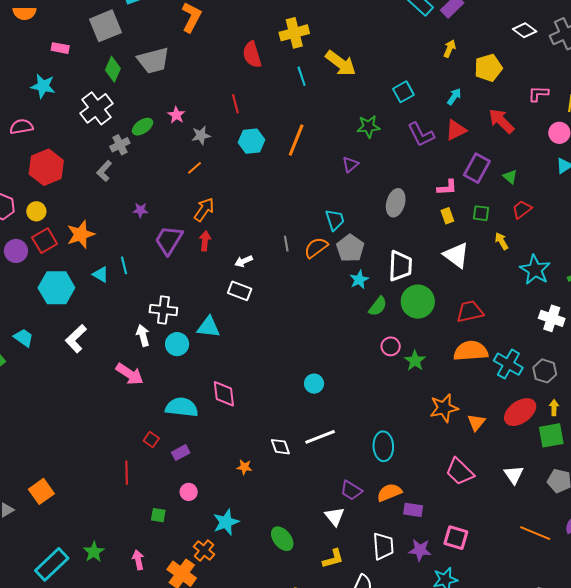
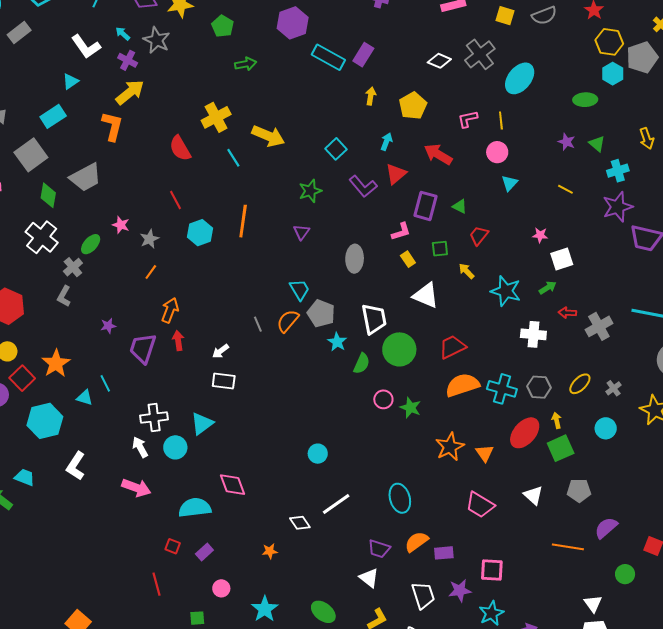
cyan triangle: (209, 327) -> (202, 423), turned -30

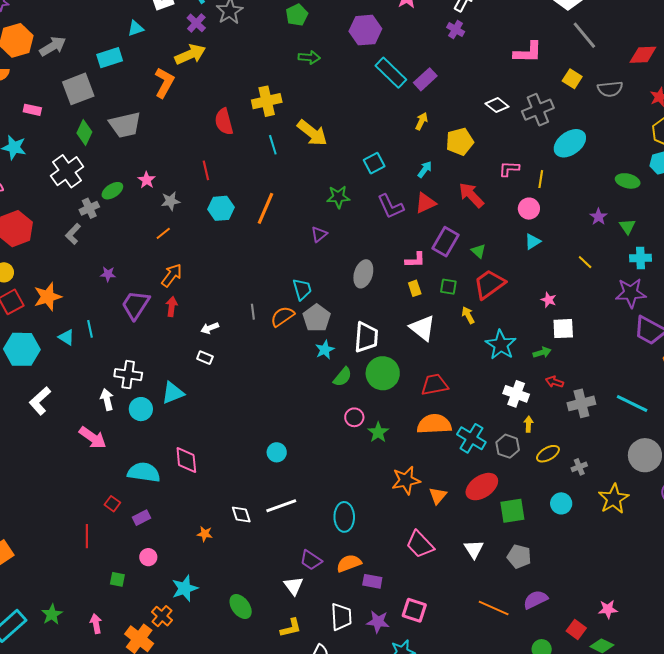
red trapezoid: (479, 236) -> (489, 284), size x1.6
white rectangle: (224, 381) -> (205, 358), size x0.7
yellow arrow: (557, 420) -> (528, 424), moved

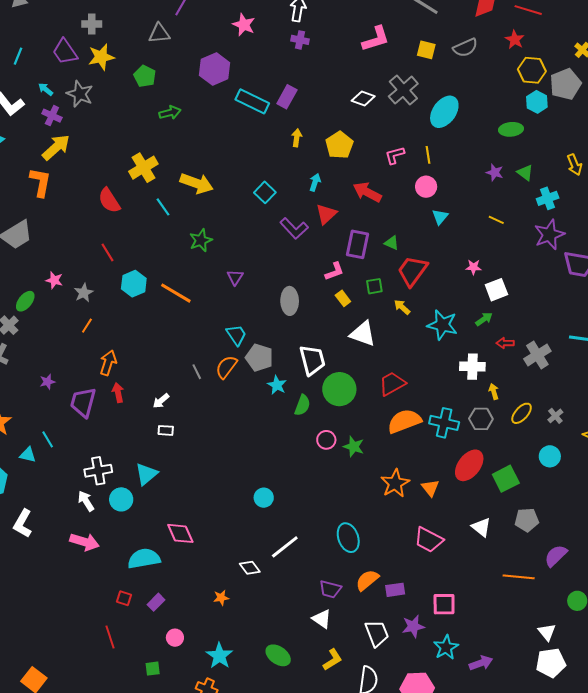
green star: (338, 197) -> (201, 240), moved
orange line: (266, 208) -> (176, 293), moved, turned -64

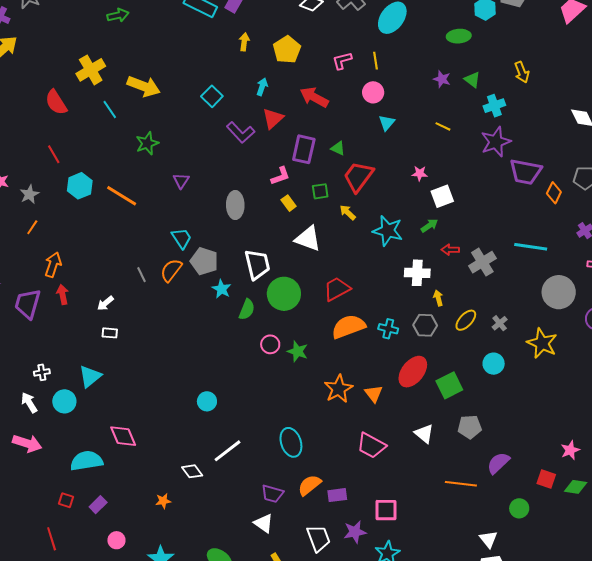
cyan cross: (444, 423) -> (388, 329), size x0.7
white cross: (98, 471) -> (42, 372), size x0.6

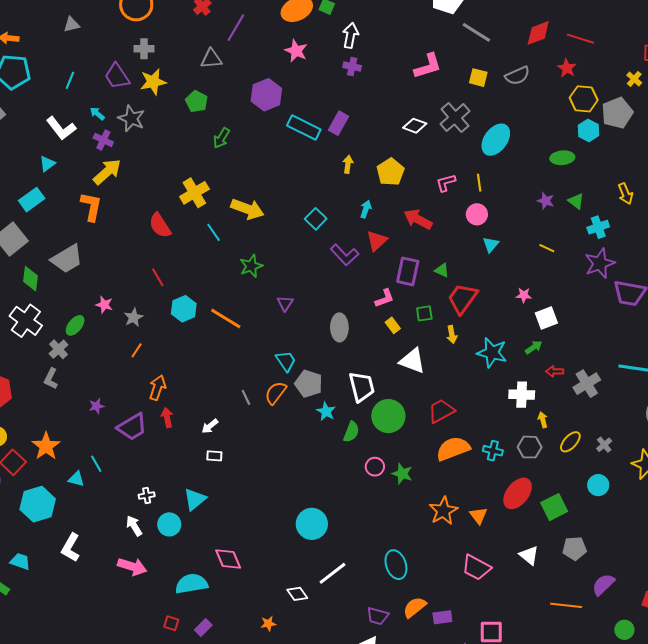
green arrow: (118, 15) -> (221, 138), turned 135
yellow arrow: (348, 212) -> (452, 335), turned -144
purple trapezoid: (28, 304) -> (132, 427), turned -136
cyan circle: (207, 401) -> (312, 524), size x1.6

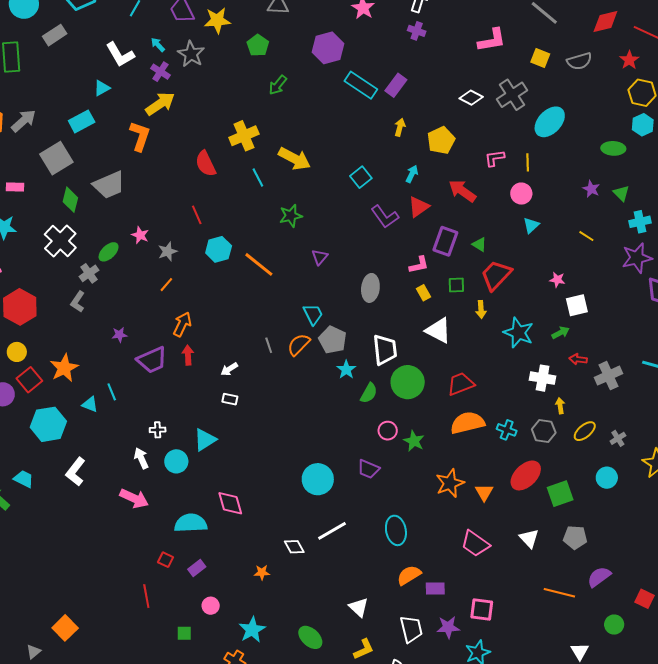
purple trapezoid: (378, 616) -> (369, 469), moved

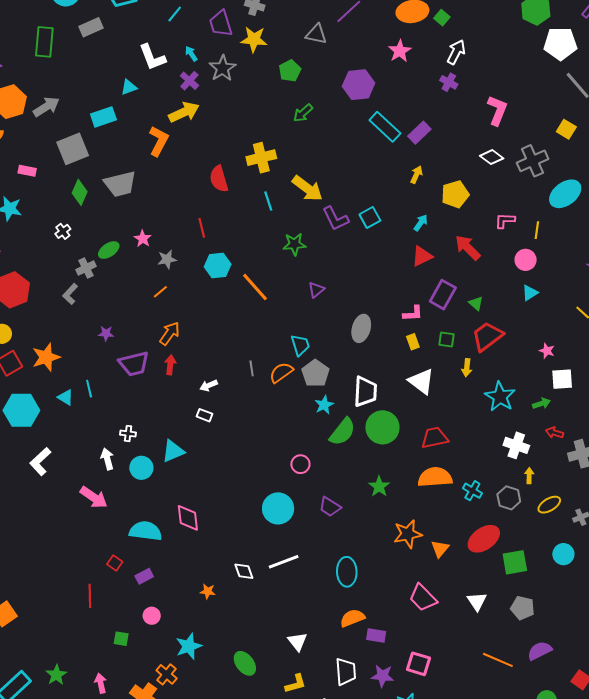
pink L-shape: (492, 40) -> (497, 110), moved, turned -68
purple L-shape: (385, 217) -> (335, 219), moved
white cross: (60, 241) -> (63, 231), size x0.5
green semicircle: (369, 393) -> (342, 432), size x1.4
pink circle: (388, 431) -> (300, 464), moved

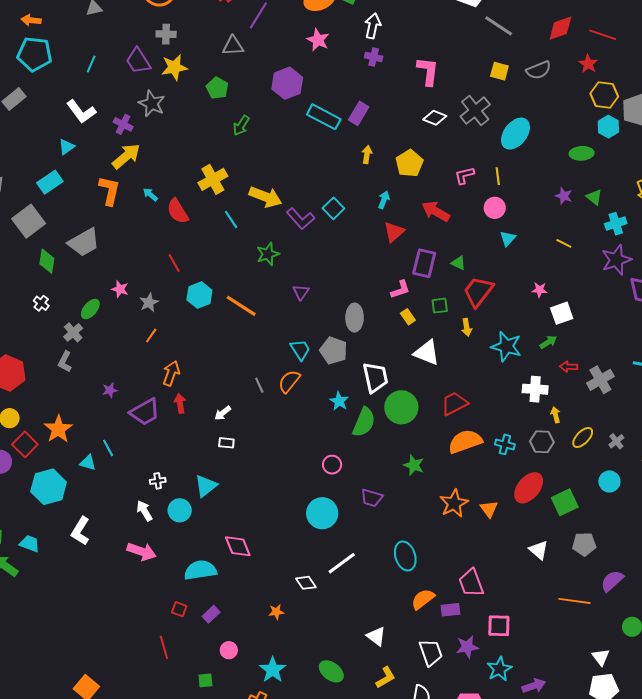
cyan arrow: (191, 54) -> (150, 194), moved
gray pentagon: (315, 373) -> (334, 350), moved
pink trapezoid: (423, 598) -> (471, 583), moved, turned 40

